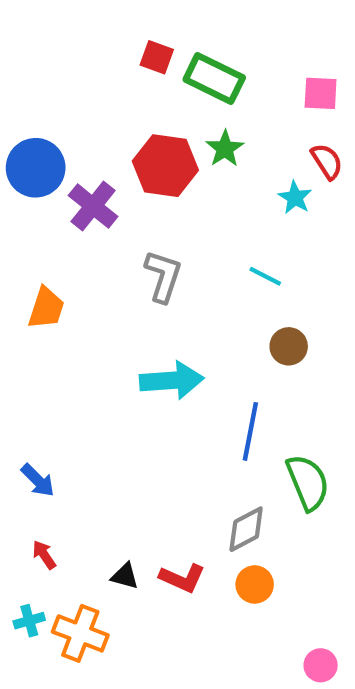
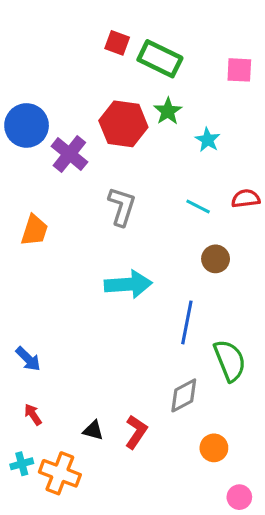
red semicircle: (327, 161) -> (246, 199), moved, turned -64
cyan star: (295, 198) -> (208, 140), moved
red L-shape: (182, 578) -> (136, 432), turned -80
orange circle: (255, 584) -> (214, 448), moved

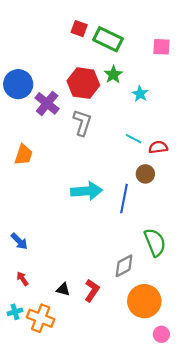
red semicircle: (246, 199) -> (158, 147), moved
gray L-shape: (122, 206) -> (82, 123), moved
blue line: (187, 322) -> (124, 199), moved
orange circle: (214, 448) -> (144, 301), size x1.8

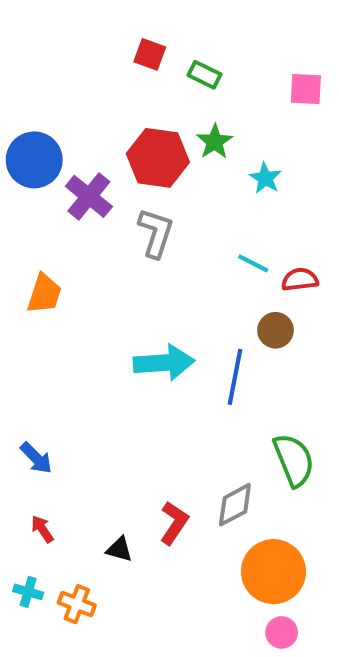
green rectangle: (108, 39) -> (205, 75), size x0.6
red L-shape: (92, 290) -> (174, 523), moved
cyan cross: (15, 312) -> (28, 592), turned 32
orange cross: (41, 318) -> (77, 604), size x0.7
pink circle: (161, 334) -> (282, 632), moved

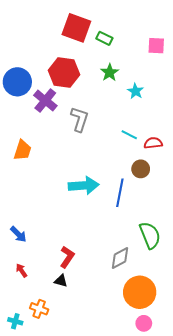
red square: (150, 54) -> (76, 28), size x1.8
red hexagon: (158, 158) -> (64, 73), moved
red L-shape: (174, 523) -> (67, 257), moved
cyan cross: (28, 592) -> (15, 321), moved

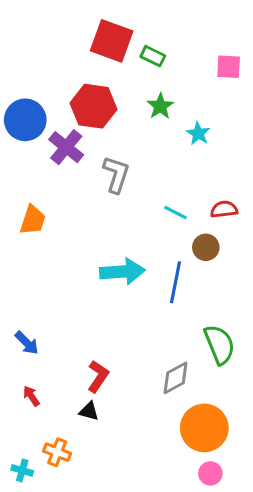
cyan line: (129, 135) -> (175, 212), moved

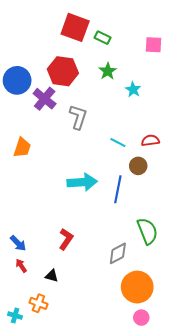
blue arrow: (27, 343) -> (18, 243), moved
red L-shape: (98, 376) -> (66, 239), moved
black triangle: (89, 411) -> (52, 276), moved

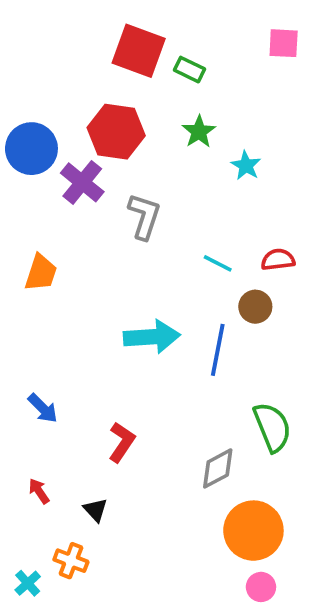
pink square: (153, 45) -> (284, 43), moved
blue arrow: (18, 243) -> (43, 408), moved
black triangle: (52, 276) -> (95, 510), turned 32
cyan cross: (15, 316) -> (28, 583), turned 32

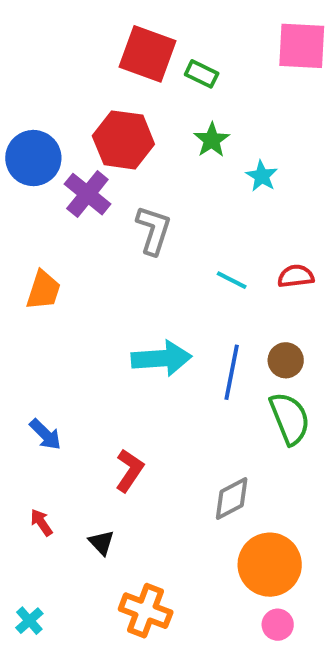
pink square: (284, 43) -> (302, 46), size x1.5
brown circle: (255, 307) -> (286, 360), moved
green semicircle: (272, 427) -> (290, 418), moved
orange cross: (71, 561) -> (146, 611), moved, size x1.4

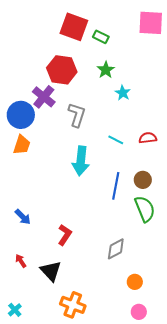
blue circle: (33, 158) -> (21, 115), moved
cyan star: (262, 176) -> (123, 93), moved
cyan arrow: (162, 358) -> (81, 161), moved, turned 100
black triangle: (101, 543) -> (51, 271), size x1.6
orange circle: (270, 565) -> (135, 282), size x0.5

